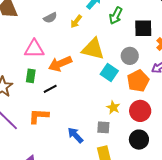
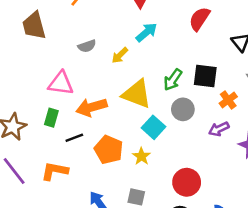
green arrow: (116, 16) -> (173, 80), moved
orange pentagon: (138, 81) -> (109, 150), moved, turned -30
yellow star: (113, 107) -> (141, 156), moved

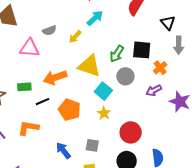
pink triangle: (61, 83) -> (30, 48), moved
green rectangle: (51, 118) -> (24, 87), turned 72
yellow star: (141, 156) -> (104, 113), moved

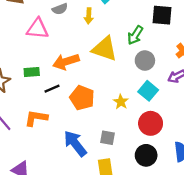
yellow arrow: (75, 37) -> (89, 16), turned -40
black square: (142, 50) -> (162, 15), moved
cyan square: (103, 91) -> (148, 91), moved
blue arrow: (63, 151) -> (75, 143), size x1.4

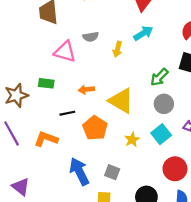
yellow triangle: (105, 49) -> (121, 101), moved
orange arrow: (66, 62) -> (86, 90), size x0.6
green rectangle: (32, 72) -> (46, 83), moved
red circle: (151, 123) -> (175, 169), moved

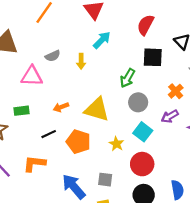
red circle: (175, 169) -> (142, 164), moved

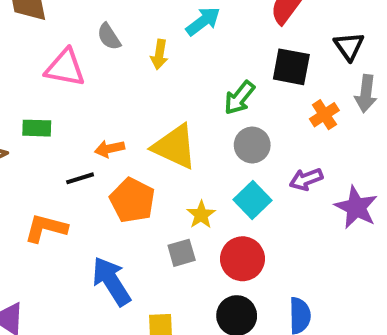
gray semicircle: (53, 56) -> (109, 37), turned 72
orange cross: (176, 91) -> (324, 115), moved
orange arrow: (61, 107) -> (109, 149), moved
gray square: (105, 180) -> (182, 253), moved, turned -32

